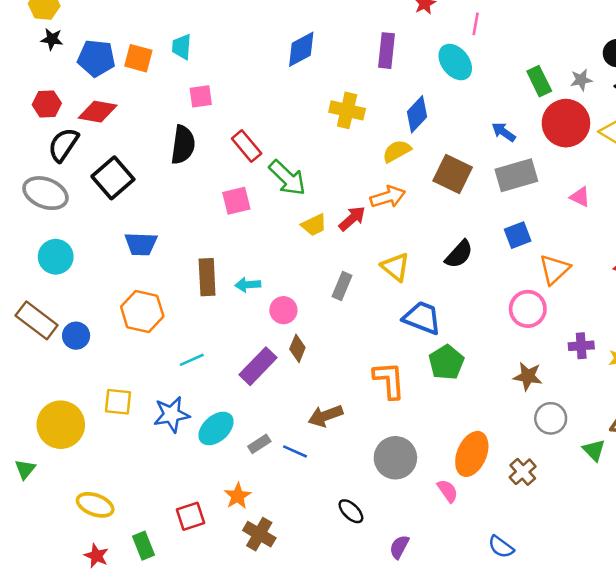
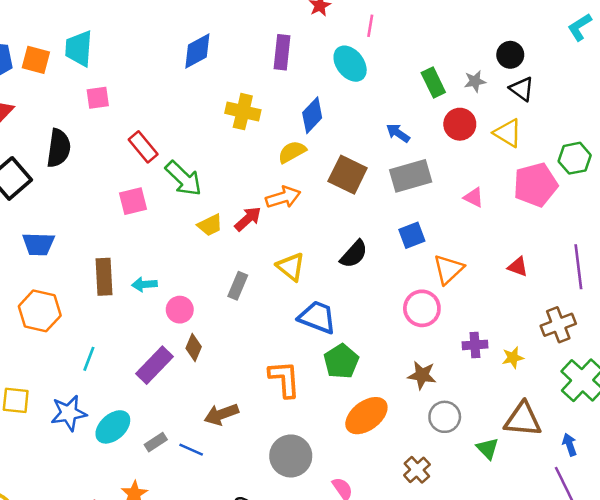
cyan trapezoid: (182, 47) -> (79, 48), size x1.4
red circle: (566, 123) -> (460, 124), size x0.7
black semicircle: (183, 145) -> (59, 148), moved
cyan line: (192, 360) -> (89, 359), turned -45
orange ellipse: (472, 454) -> (366, 416), moved, turned 30

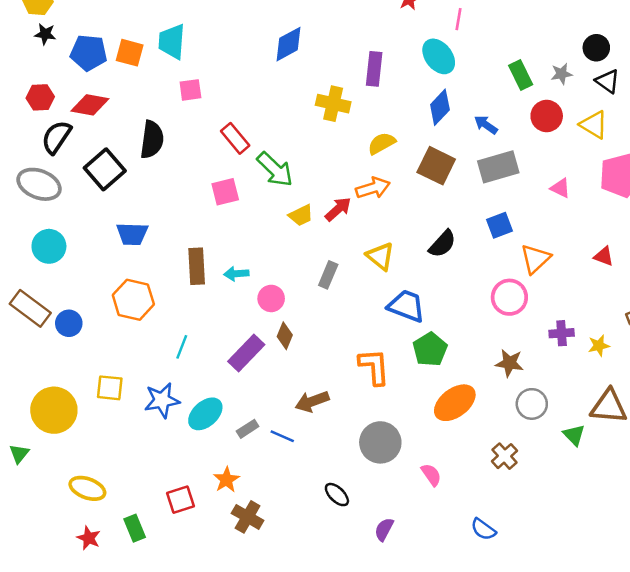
purple rectangle: (282, 52) -> (374, 69), moved
blue diamond: (312, 115) -> (440, 107), moved

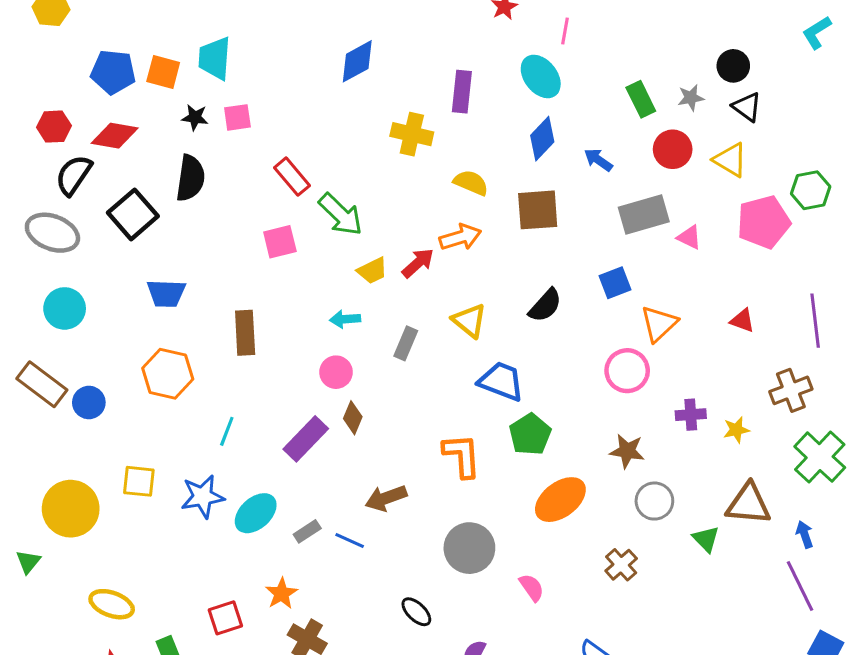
black star: (45, 34) -> (195, 117), moved
yellow semicircle: (382, 143) -> (471, 183), turned 52
brown square: (436, 166) -> (538, 210), turned -30
gray rectangle: (498, 167) -> (644, 214), moved
cyan arrow: (236, 274) -> (345, 319), moved

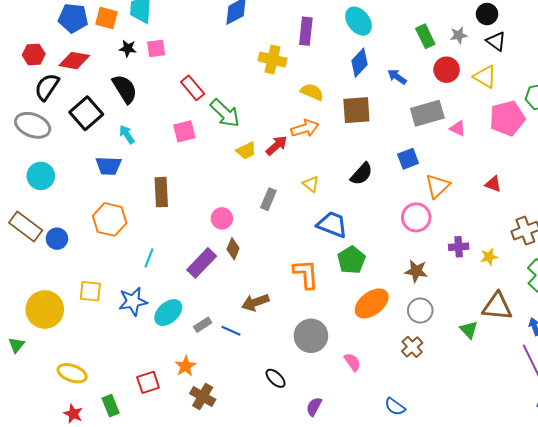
black semicircle: (190, 178) -> (125, 89), turned -40
cyan arrow: (345, 319) -> (127, 134), moved, turned 60
yellow triangle: (469, 321) -> (311, 184), size x0.7
gray circle: (654, 501) -> (420, 310), moved

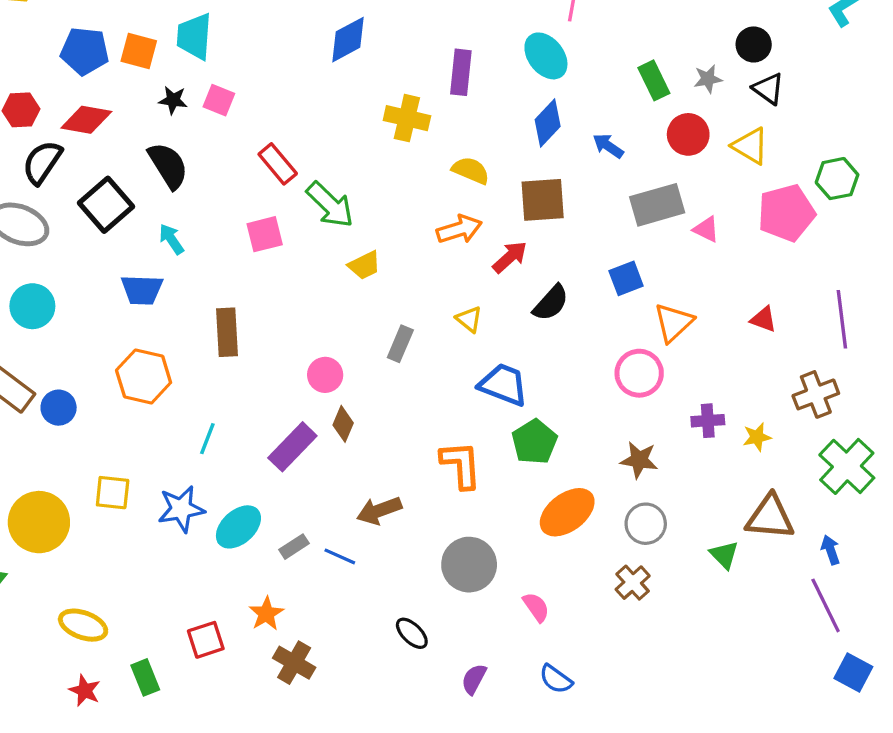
pink square: (156, 48) -> (219, 100), turned 30
red arrow: (277, 146) -> (510, 257), moved
blue semicircle: (395, 407) -> (556, 679), moved

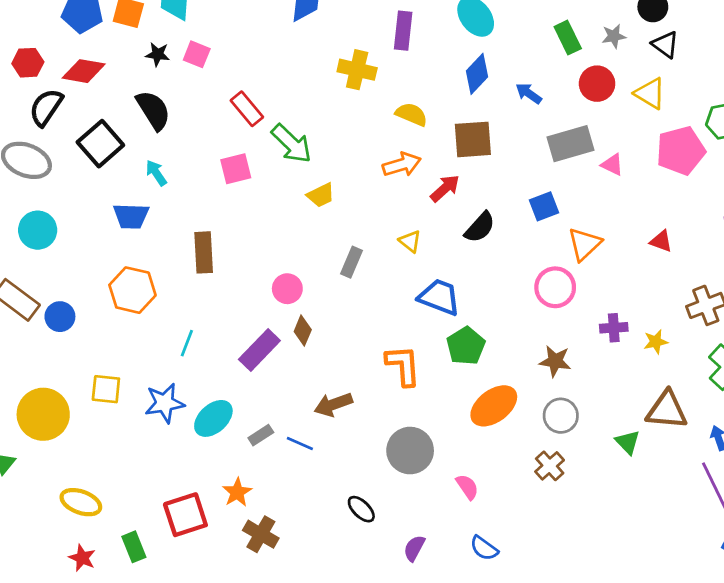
red square: (206, 640) -> (185, 515), size x1.4

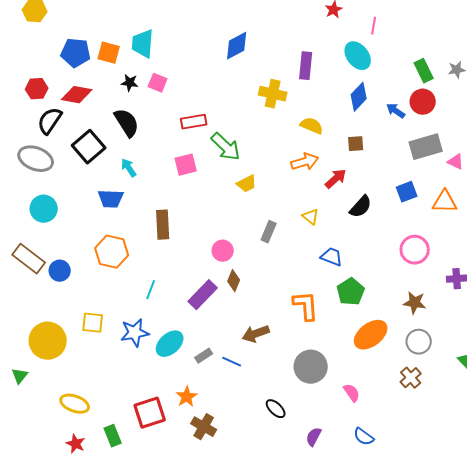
red circle: (597, 84) -> (423, 102), moved
red rectangle: (247, 109) -> (194, 122), turned -60
brown square: (473, 139) -> (356, 144), size x0.6
orange triangle: (584, 244) -> (445, 202), moved, turned 44
blue trapezoid: (439, 297) -> (332, 257), size x0.7

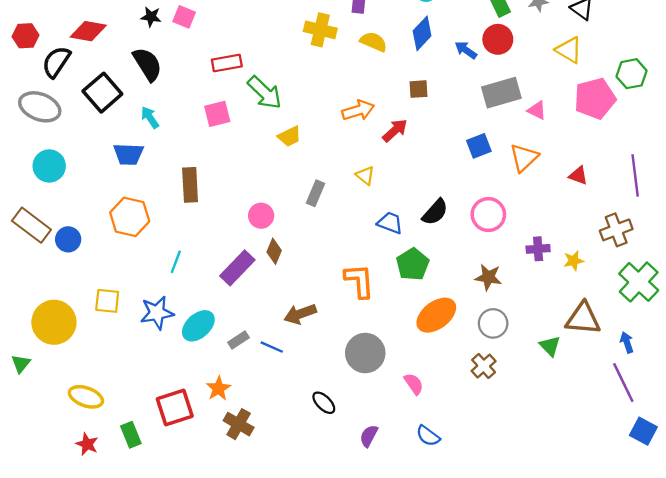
red hexagon: (37, 89) -> (26, 36), moved
yellow semicircle: (312, 126) -> (374, 42), moved
orange triangle: (445, 202) -> (524, 158), turned -44
black semicircle: (361, 207) -> (435, 212), moved

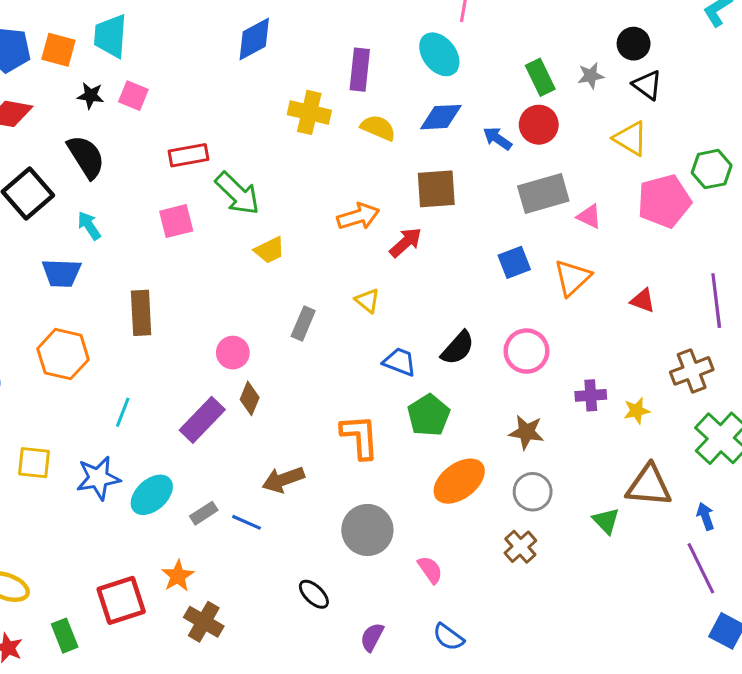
blue diamond: (422, 33) -> (441, 117), turned 44
brown square: (419, 89) -> (436, 189), size x1.6

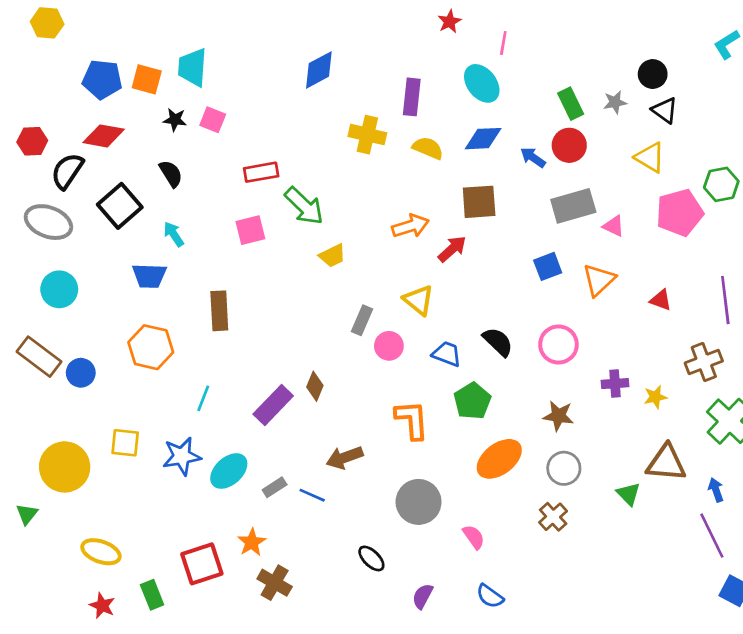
black semicircle: (86, 157) -> (171, 174), size x0.7
yellow triangle: (367, 301) -> (419, 300), size x1.4
black semicircle: (458, 348) -> (498, 342), turned -88
pink circle: (233, 353) -> (389, 346), moved

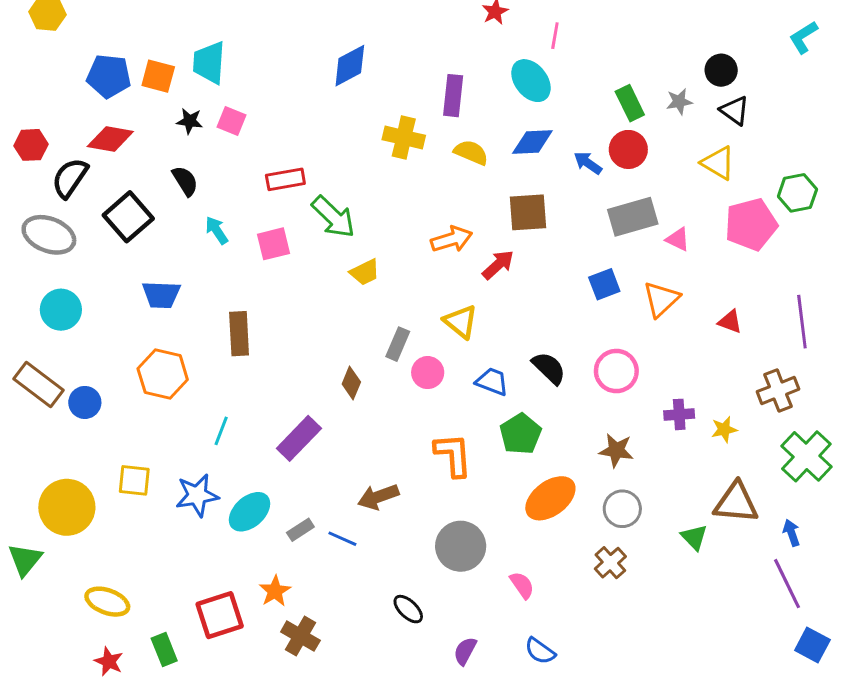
cyan arrow: (174, 234) -> (217, 230), moved
brown diamond: (315, 386) -> (351, 383), moved
green triangle: (27, 514) -> (25, 560), size x1.4

